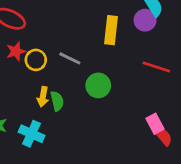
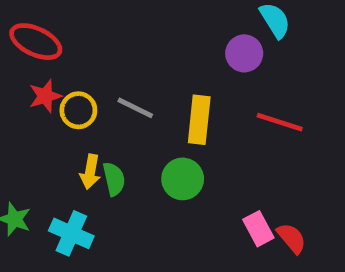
purple circle: (145, 20) -> (244, 53), moved
yellow rectangle: (111, 30) -> (199, 120), moved
green circle: (98, 85) -> (183, 179), moved
pink rectangle: (155, 124) -> (258, 229), moved

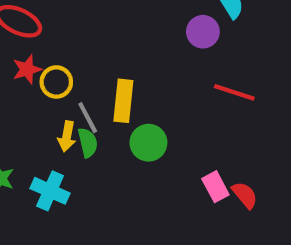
gray line: (135, 108) -> (88, 118), moved, turned 36
yellow rectangle: (199, 120) -> (123, 101), moved

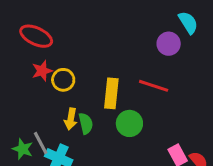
red line: (234, 92) -> (154, 86), moved
gray line: (88, 118) -> (41, 143), moved

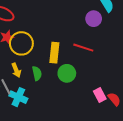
yellow circle: (63, 80) -> (21, 43), size x1.5
yellow arrow: (71, 119) -> (16, 70), moved, turned -32

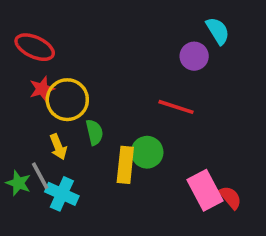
yellow rectangle: (54, 53) -> (125, 165), moved
green semicircle: (37, 73) -> (94, 132), moved
pink rectangle: (100, 95) -> (205, 190), size x1.5

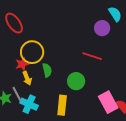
red ellipse: (35, 47) -> (14, 23), turned 30
red star: (42, 89) -> (22, 64), moved
yellow rectangle: (125, 165) -> (62, 105), moved

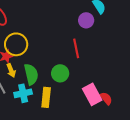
red line: (92, 56) -> (76, 48), turned 60
green semicircle: (47, 70) -> (31, 74), moved, size x1.5
cyan cross: (29, 104) -> (23, 93), moved, turned -36

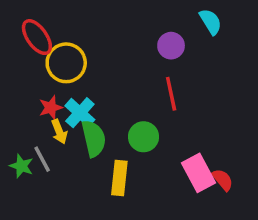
purple circle: (86, 20) -> (171, 46), moved
yellow circle: (16, 44) -> (66, 63), moved
cyan cross: (23, 93) -> (80, 113), moved, turned -36

